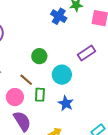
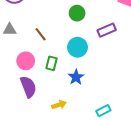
green circle: (39, 56) -> (77, 13), moved
brown line: (26, 80) -> (41, 34), moved

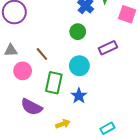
pink circle: (26, 61) -> (23, 71), moved
green rectangle: (51, 63) -> (54, 83), size x1.5
purple semicircle: (28, 87) -> (31, 107), turned 140

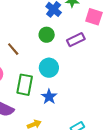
purple rectangle: (108, 48) -> (76, 40), moved
brown line: (42, 54) -> (13, 49), moved

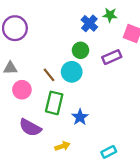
brown line: (13, 49) -> (49, 75), moved
cyan circle: (49, 68) -> (72, 72), moved

